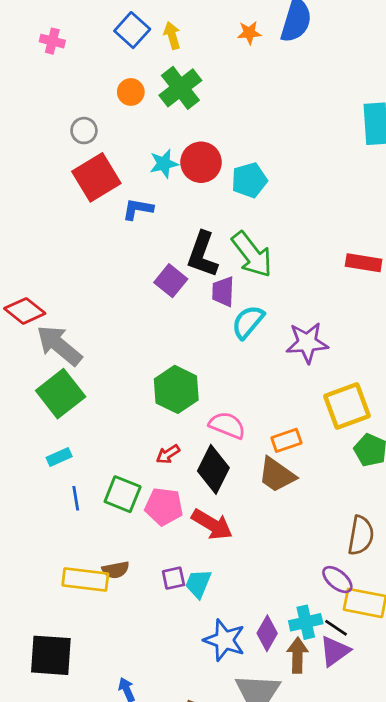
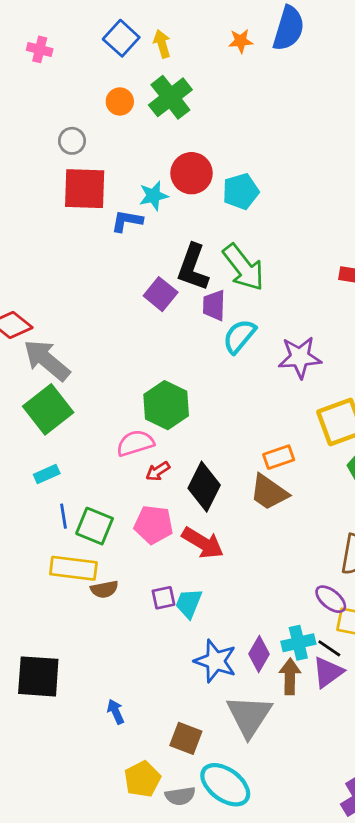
cyan star: (164, 164) -> (154, 196), moved
red square: (96, 177) -> (85, 189), turned 33
pink semicircle: (227, 425) -> (135, 443), moved, turned -39
green square: (123, 494) -> (95, 526), moved
yellow rectangle: (85, 580) -> (73, 568), moved

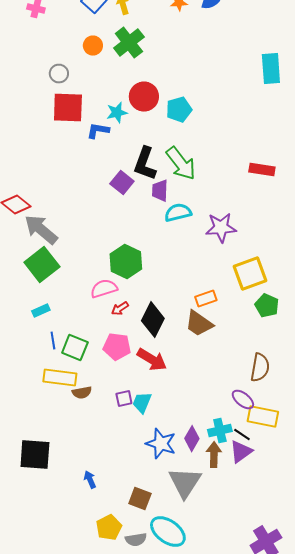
cyan semicircle: (239, 336) -> (178, 213), turned 36

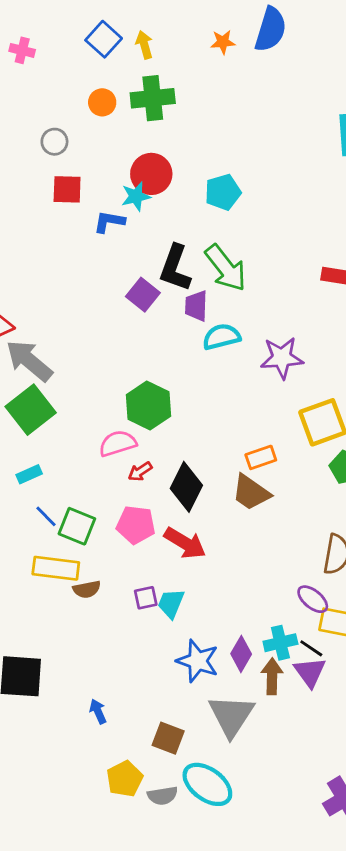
green cross: (129, 43) -> (153, 98), turned 32
red circle: (144, 97) -> (151, 174), moved
red square: (68, 108) -> (67, 189), size x0.7
blue line: (53, 341) -> (46, 516), turned -36
purple triangle: (241, 452) -> (310, 672), turned -30

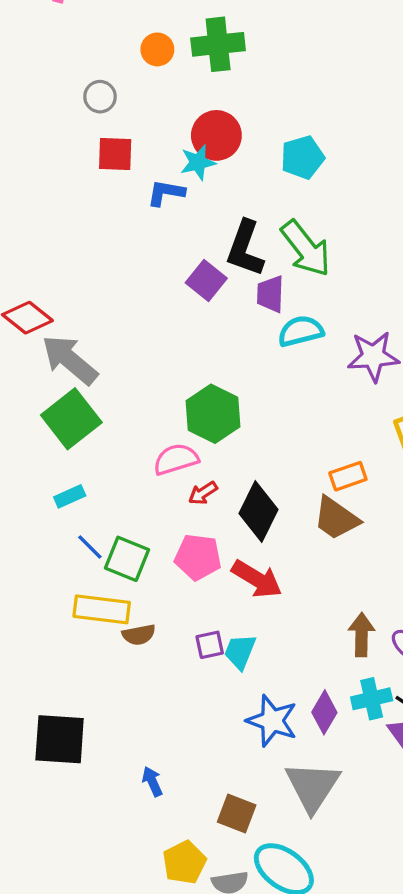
brown arrow: (272, 676) -> (361, 635), moved

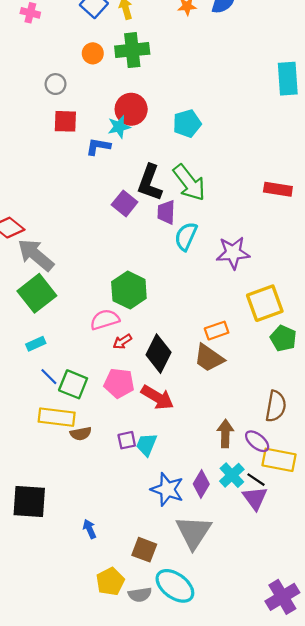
cyan semicircle: (301, 331) -> (186, 236), turned -52
cyan cross: (372, 699) -> (232, 475), turned -30

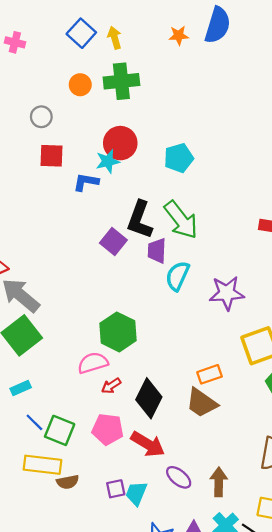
purple ellipse: (257, 441) -> (179, 477), moved

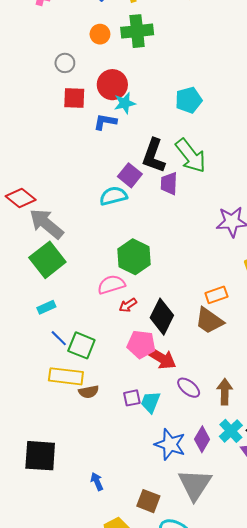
red circle: (120, 143) -> (112, 85), moved
cyan semicircle: (178, 276) -> (113, 196), moved, turned 52
pink pentagon: (108, 429) -> (141, 344), moved

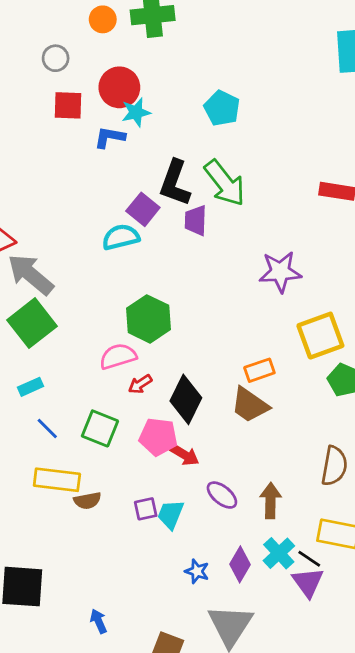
cyan pentagon: (189, 100) -> (222, 108), turned -30
green square: (81, 345) -> (100, 428), moved
red arrow: (161, 358) -> (185, 455), size x0.7
blue star: (170, 444) -> (197, 571), size x0.6

